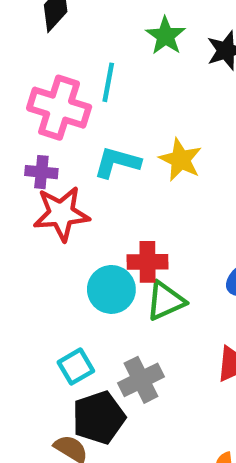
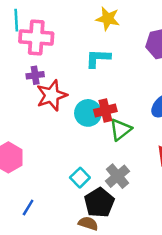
cyan line: (108, 82) -> (16, 20), moved
yellow star: (181, 160) -> (108, 19), moved
cyan L-shape: (117, 162) -> (98, 58), moved
cyan circle: (111, 289) -> (88, 113), moved

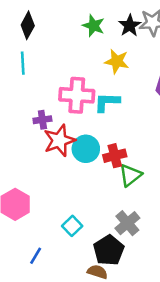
pink cross: (36, 38) -> (77, 95), moved
cyan circle: (88, 113) -> (86, 149), moved
cyan square: (80, 178) -> (72, 226), moved

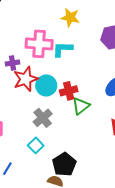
gray cross: (127, 223) -> (43, 118), moved

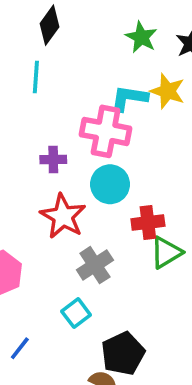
cyan L-shape: (63, 49) -> (129, 98), moved
red star: (26, 79) -> (63, 216), moved, turned -30
cyan circle: (46, 85) -> (110, 184), moved

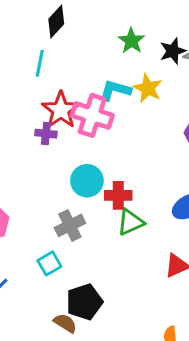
cyan circle: (110, 184) -> (87, 181), moved
red star: (63, 216) -> (61, 110), moved

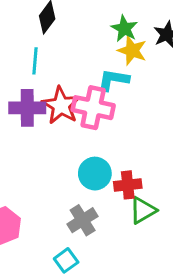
yellow star: (148, 88) -> (132, 51), moved
purple cross: (46, 134) -> (27, 108), moved, size x1.6

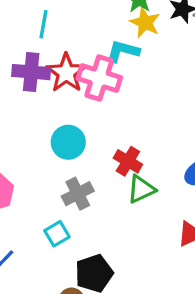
cyan circle: (95, 174) -> (68, 142), moved
red cross: (128, 185) -> (128, 161), turned 32

